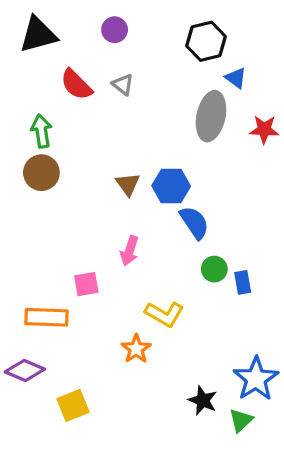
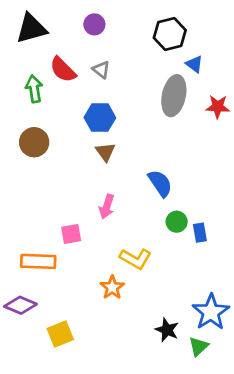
green arrow: (41, 131) -> (34, 89), moved
blue hexagon: (171, 186) -> (100, 118), moved

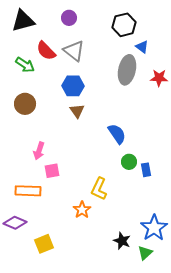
gray triangle: (101, 70) -> (74, 51), size x1.6
green arrow: (34, 89) -> (25, 65), turned 132
pink arrow: (107, 207) -> (39, 151), moved
yellow L-shape: (135, 259) -> (99, 189), turned 85

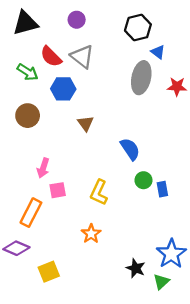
blue hexagon: (73, 86) -> (63, 89), moved
yellow L-shape: (99, 189) -> (99, 192), moved
orange rectangle: (28, 191) -> (31, 213), turned -65

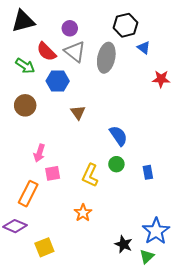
purple circle: (77, 20) -> (70, 28), moved
gray ellipse: (141, 78) -> (106, 58), moved
green circle: (143, 180) -> (116, 164), moved

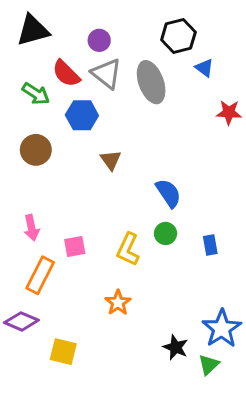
gray ellipse: (106, 58) -> (151, 82), turned -32
pink arrow: (39, 153) -> (31, 228), moved, turned -30
yellow square: (44, 247) -> (63, 352), turned 36

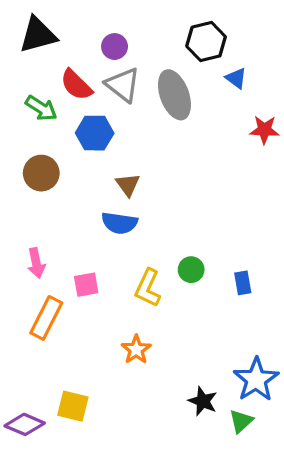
blue semicircle: (168, 193) -> (120, 223), moved, turned 132
purple diamond: (21, 321) -> (25, 424), moved

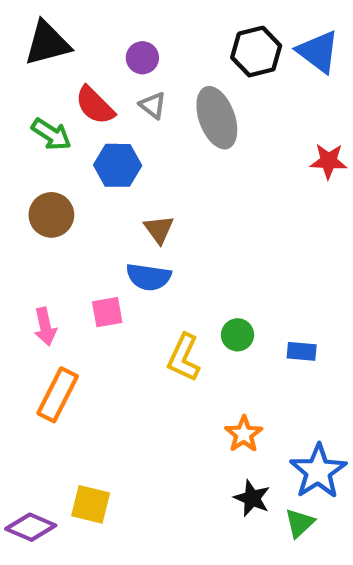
blue triangle: (236, 78) -> (318, 52), moved, size x1.6
gray triangle: (123, 85) -> (153, 105), size x0.6
blue rectangle: (243, 283) -> (302, 351), turned -75
pink square: (86, 285) -> (107, 312), moved
orange star: (136, 350) -> (244, 434), moved

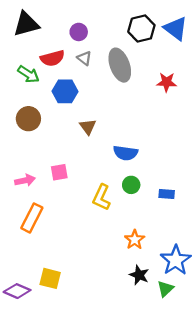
red semicircle: (95, 105) -> (52, 58), turned -60
red star: (328, 161) -> (167, 82), moved
blue semicircle: (149, 277) -> (125, 153), moved
pink arrow: (45, 327) -> (25, 180), turned -90

